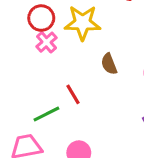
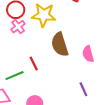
brown semicircle: (109, 64) -> (60, 44), size x1.6

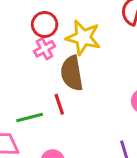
brown semicircle: (60, 44) -> (72, 73), moved

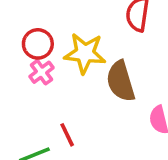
brown semicircle: (72, 73) -> (121, 81), moved

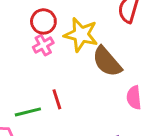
brown semicircle: (121, 81) -> (107, 62), turned -32

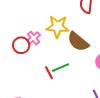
red circle: (43, 21) -> (21, 45), moved
green line: (28, 112) -> (61, 68), moved

